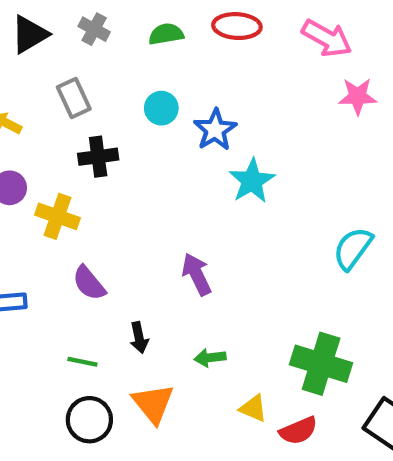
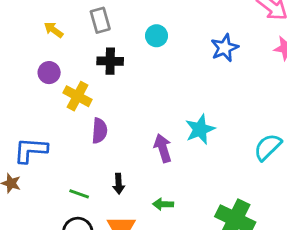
blue star: (215, 130) -> (225, 48), moved
cyan star: (252, 181) -> (200, 129), moved
purple semicircle: (89, 283) -> (99, 131), moved, turned -145

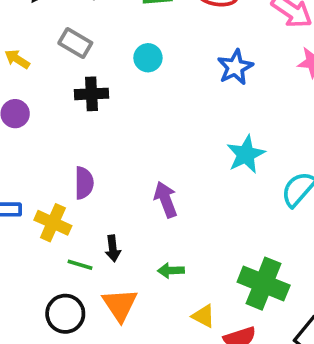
gray rectangle: (100, 20) -> (75, 43), turned -40
yellow cross: (78, 96) -> (53, 223), moved
cyan star: (200, 129) -> (246, 154), moved
green line: (79, 194) -> (80, 265), moved

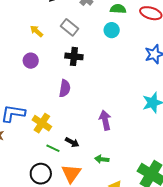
cyan circle: (148, 58) -> (112, 30), moved
purple semicircle: (84, 183) -> (65, 88), moved
black arrow: (113, 248) -> (72, 142), turned -64

